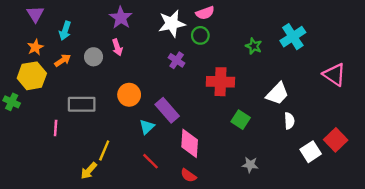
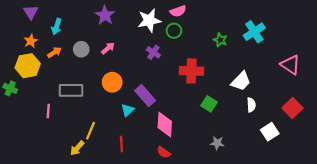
pink arrow: (117, 47) -> (108, 48), moved, turned -112
red square: (336, 140) -> (292, 108), moved
red line: (150, 161) -> (121, 144), moved, turned 42

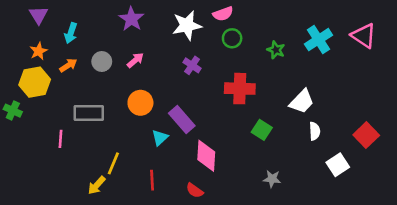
green circle: (174, 31) -> (232, 38), moved
pink triangle: (290, 65) -> (364, 36), moved
red semicircle: (164, 152) -> (195, 190), moved

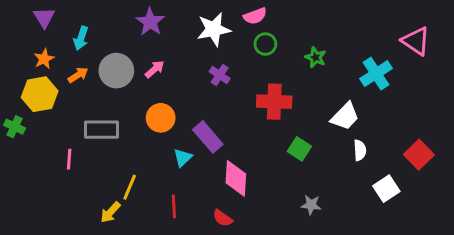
cyan cross: (318, 40) -> (376, 74), moved
gray circle: (102, 61) -> (116, 71), size x1.5

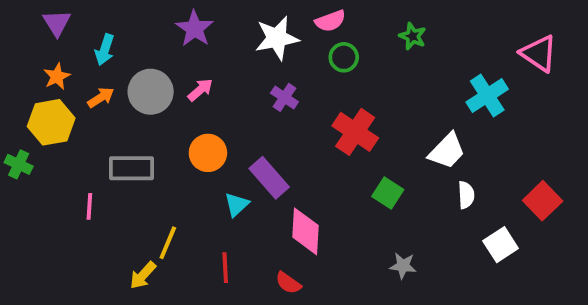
green star: (316, 57) -> (413, 36), moved
red cross: (274, 102) -> (355, 132), turned 32

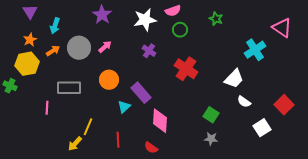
green square: (388, 193) -> (211, 115), moved
white semicircle: (466, 195) -> (244, 102), turned 128

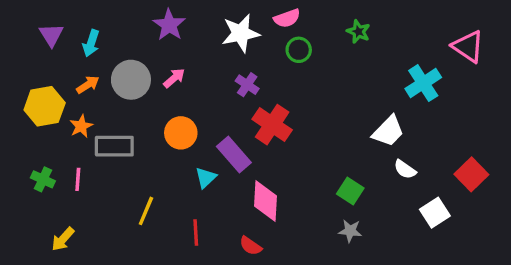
purple triangle: (30, 12) -> (51, 35), moved
orange star: (30, 40) -> (81, 126), moved
red cross: (186, 69) -> (272, 125), moved
green cross: (10, 86) -> (43, 179), moved
yellow arrow: (75, 144) -> (63, 239), moved

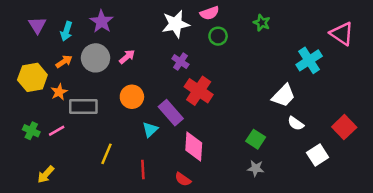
purple star: (169, 25) -> (102, 22), moved
pink line: (78, 179) -> (57, 131), turned 56

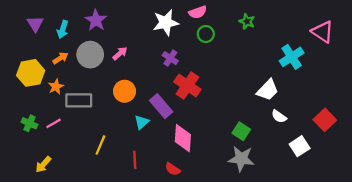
gray star: (256, 168) -> (241, 159), size x1.6

